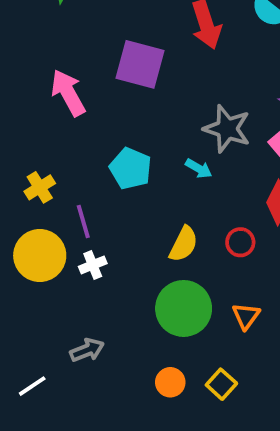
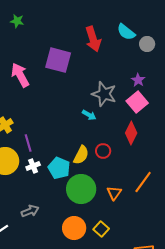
cyan pentagon: (131, 168) -> (59, 168), moved
red circle: (240, 242) -> (103, 151), moved
orange circle: (170, 382) -> (74, 228), size x1.5

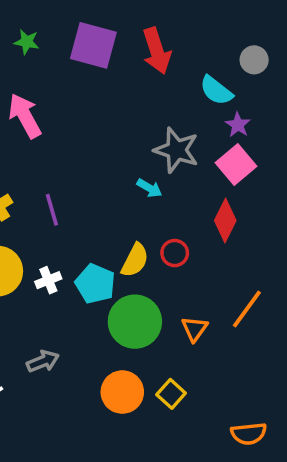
green star: (17, 21) -> (27, 42), moved
cyan semicircle: (126, 32) -> (216, 91), moved
purple square: (58, 60) -> (93, 45), moved
purple line: (28, 143) -> (52, 210), moved

